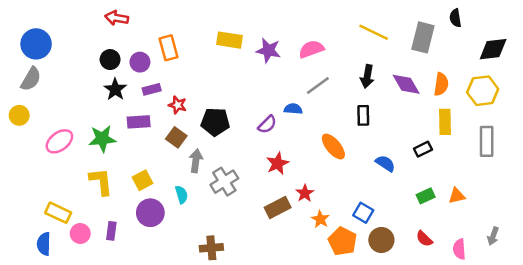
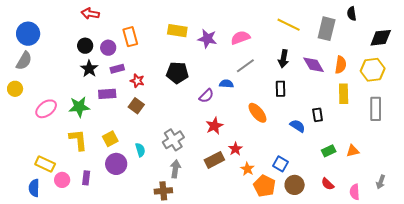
black pentagon: (215, 122) -> (177, 73), moved
black rectangle: (423, 149) -> (318, 115), moved, turned -72
gray arrow: (196, 161) -> (175, 169), moved

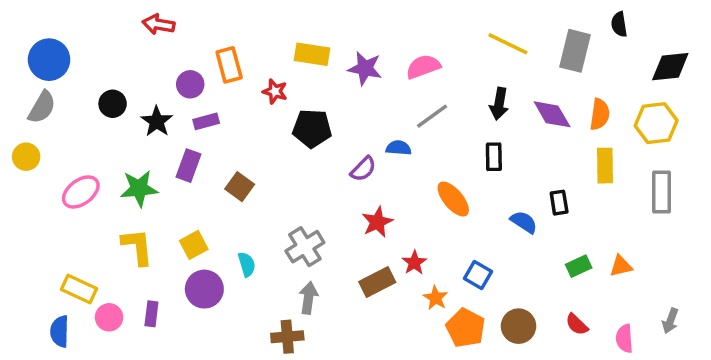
black circle: (85, 46) -> (113, 104), moved
red star: (137, 81) -> (275, 91), moved
purple rectangle: (107, 94) -> (188, 166), turned -66
blue square: (281, 164) -> (478, 275), moved

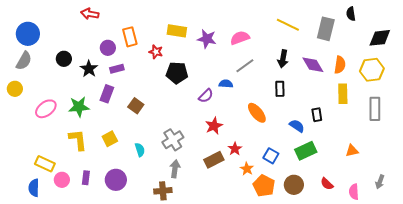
green rectangle: (579, 266) -> (306, 151), moved, size x1.5
purple circle: (204, 289) -> (116, 180), moved

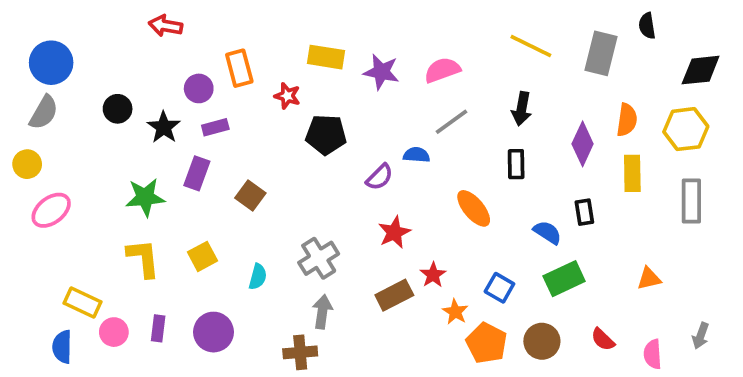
purple diamond: (313, 65) -> (583, 144), moved, turned 55
pink ellipse: (46, 109) -> (51, 210), moved
cyan semicircle: (140, 150) -> (258, 277), turned 32

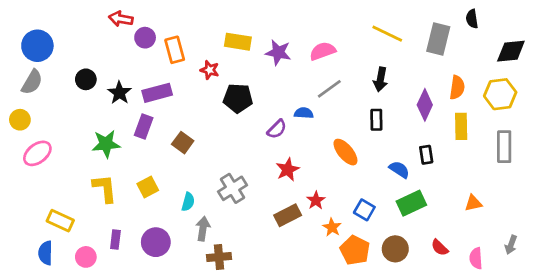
purple circle: (199, 88) -> (145, 38), moved
purple rectangle: (215, 127) -> (157, 93), size x1.5
gray arrow: (322, 312) -> (203, 229), moved
pink circle: (114, 332) -> (86, 257), moved

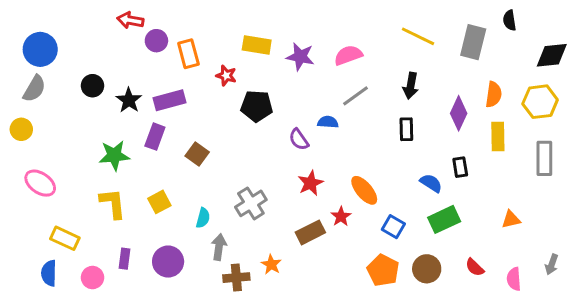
purple semicircle: (277, 129) -> (299, 139), turned 100
orange ellipse: (345, 152) -> (364, 190), moved
pink ellipse: (37, 153) -> (40, 183), moved, turned 72
orange star: (332, 227) -> (271, 264), moved

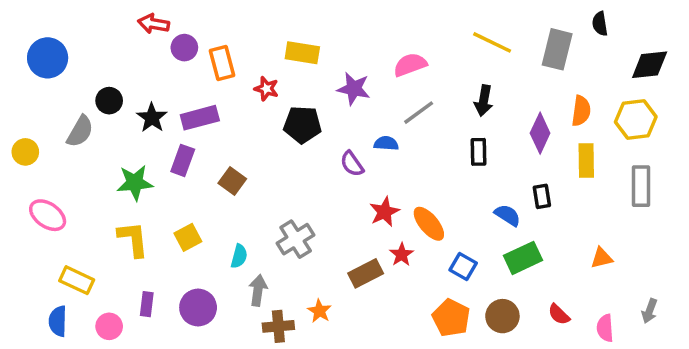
purple star: (300, 57) -> (354, 89), moved
gray semicircle: (34, 89) -> (80, 131), moved
red star: (310, 183) -> (384, 212), moved

